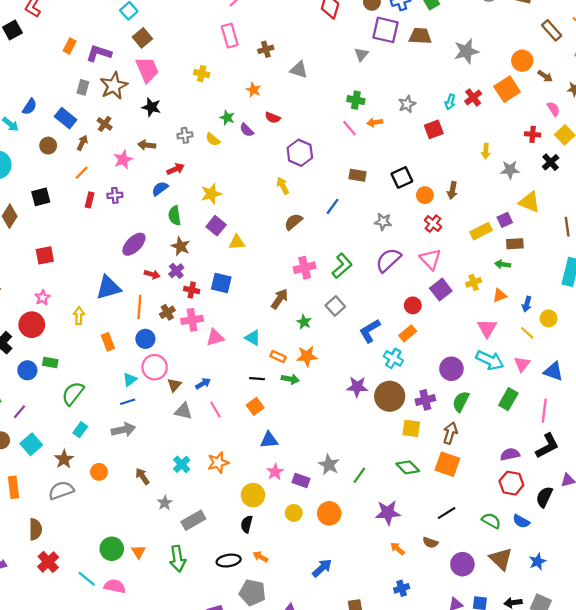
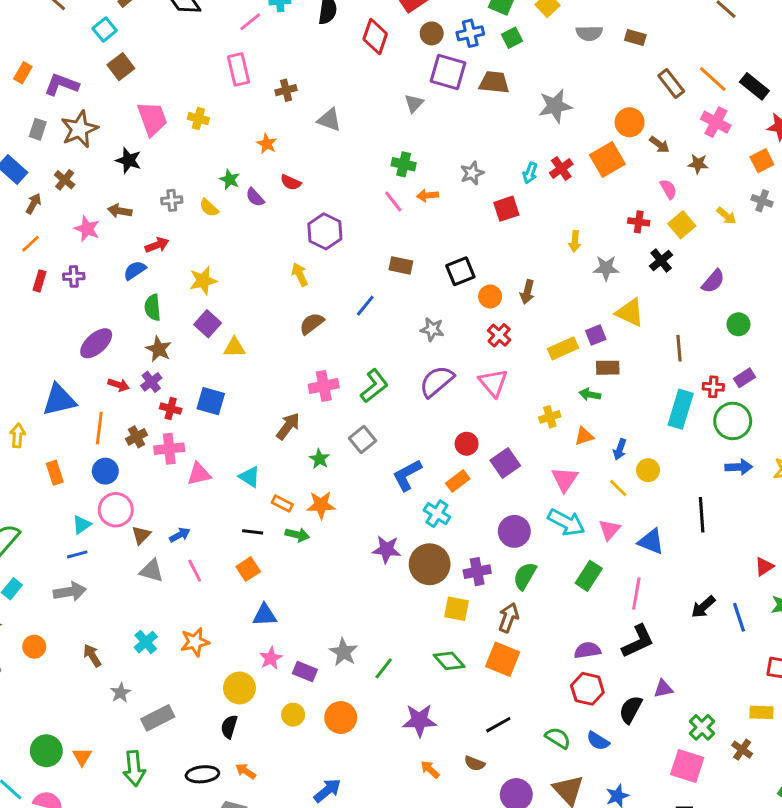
pink trapezoid: (147, 70) -> (152, 119), moved
pink star: (123, 159) -> (87, 229), turned -30
purple square: (441, 290) -> (505, 463), moved

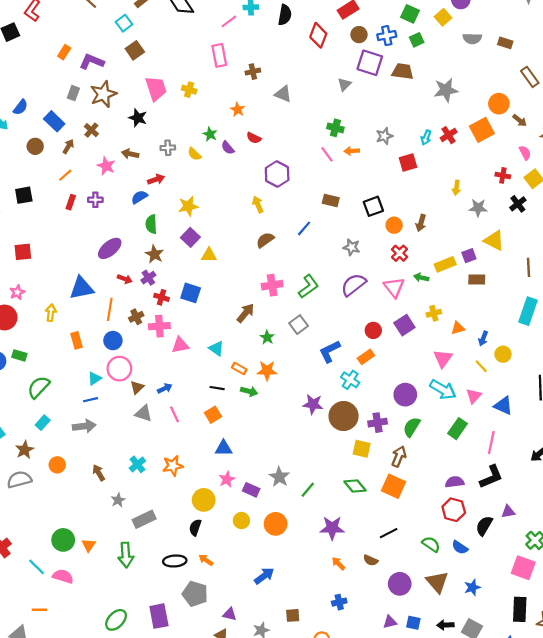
green arrow: (590, 394) -> (421, 277), moved
purple square: (505, 463) -> (404, 325), moved

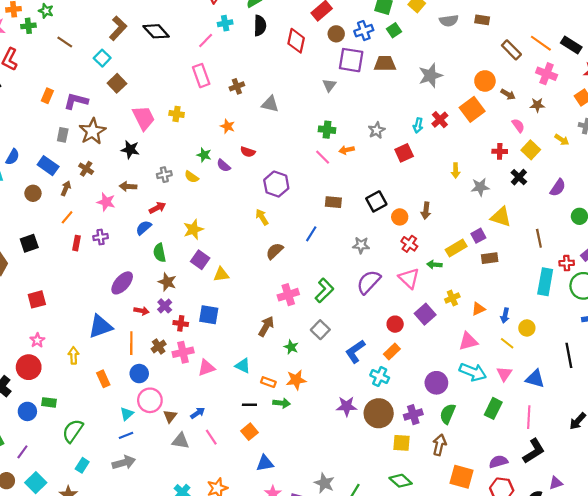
pink triangle: (443, 358) -> (468, 341), turned 48
orange square: (394, 486) -> (461, 477), moved

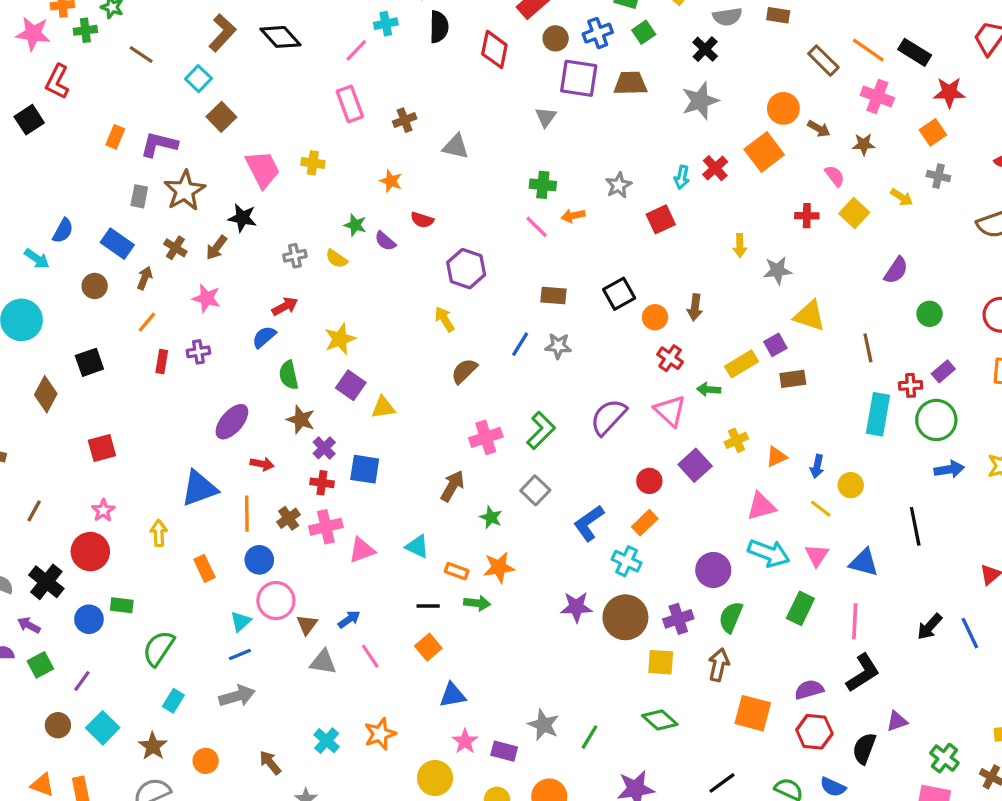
black cross: (519, 177) -> (705, 49), moved
brown arrow: (128, 186) -> (217, 248), moved, turned -56
gray star: (361, 245) -> (558, 346), moved
purple cross: (165, 306) -> (324, 448), moved

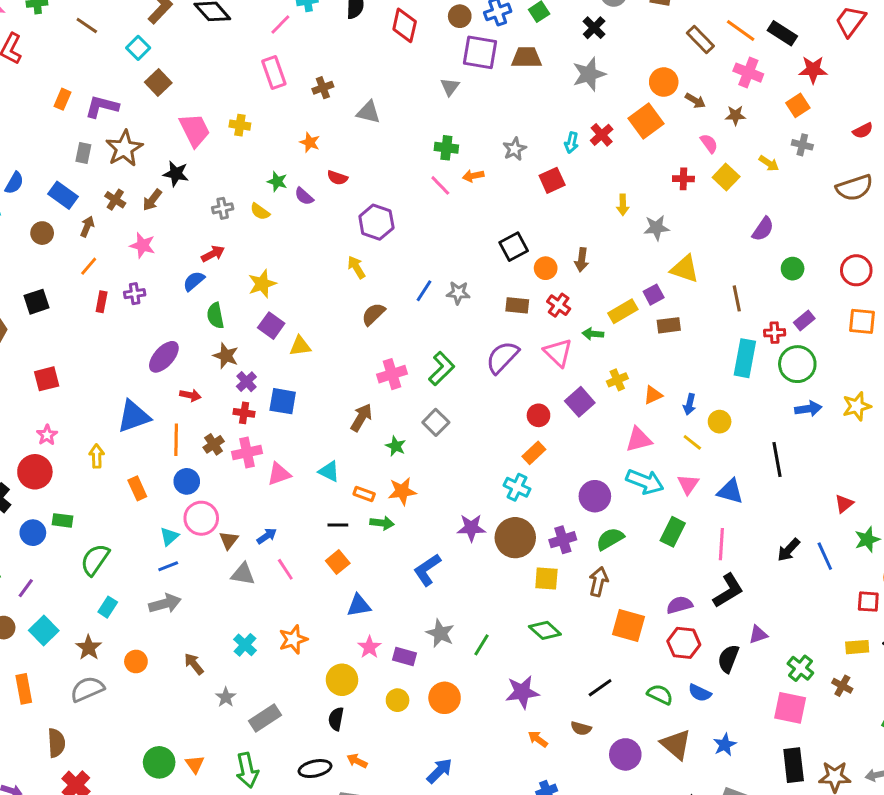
brown rectangle: (553, 295) -> (517, 305), moved
blue L-shape: (589, 523) -> (427, 570), moved
green semicircle: (731, 617) -> (610, 539), turned 36

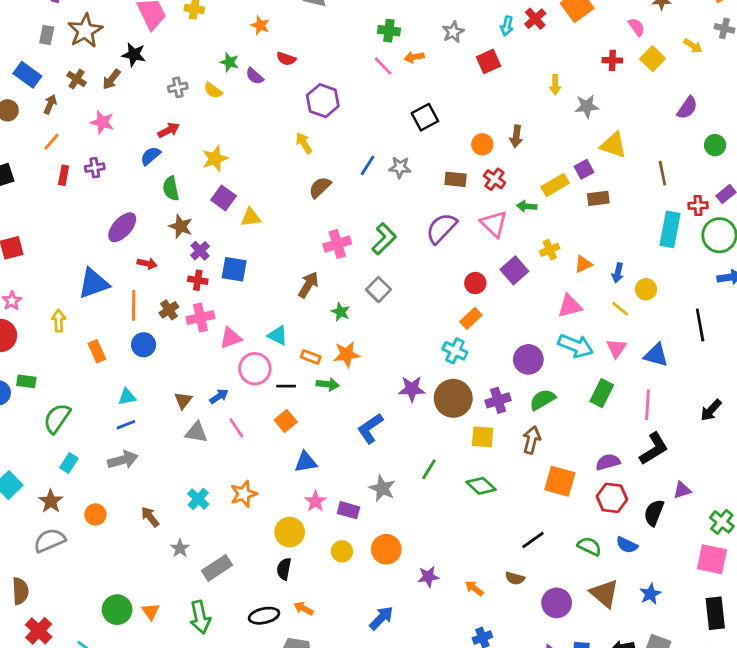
black square: (514, 247) -> (425, 117), moved
pink circle: (201, 518) -> (255, 369), moved
cyan triangle: (169, 537) -> (127, 397), turned 30
green line: (481, 645) -> (429, 469), moved
purple star: (522, 692) -> (428, 577), moved, size x0.7

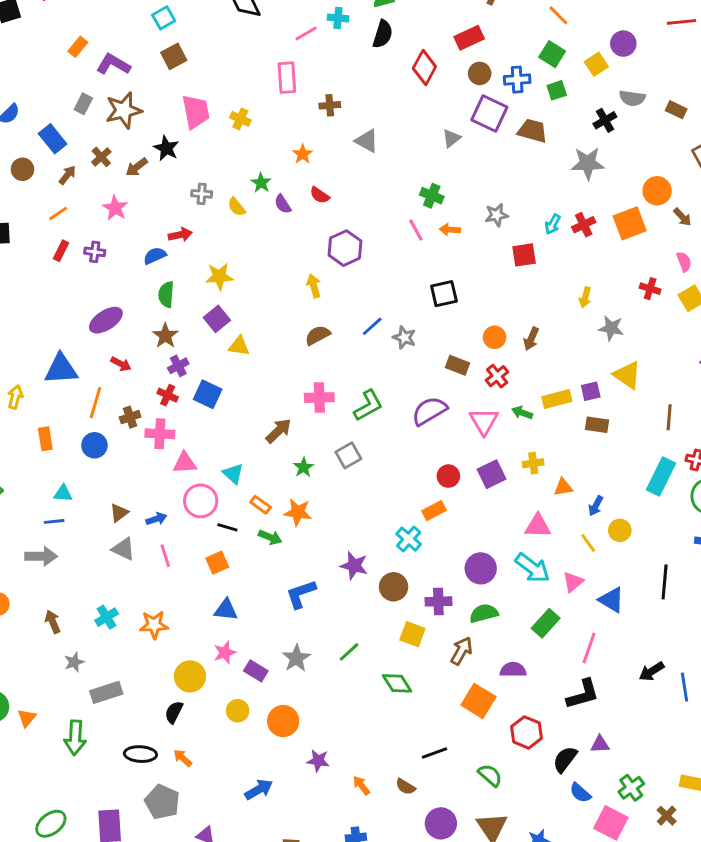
brown circle: (453, 398) -> (394, 587), size x0.7
purple semicircle: (608, 462) -> (513, 670), moved
blue semicircle: (627, 545) -> (580, 793), moved

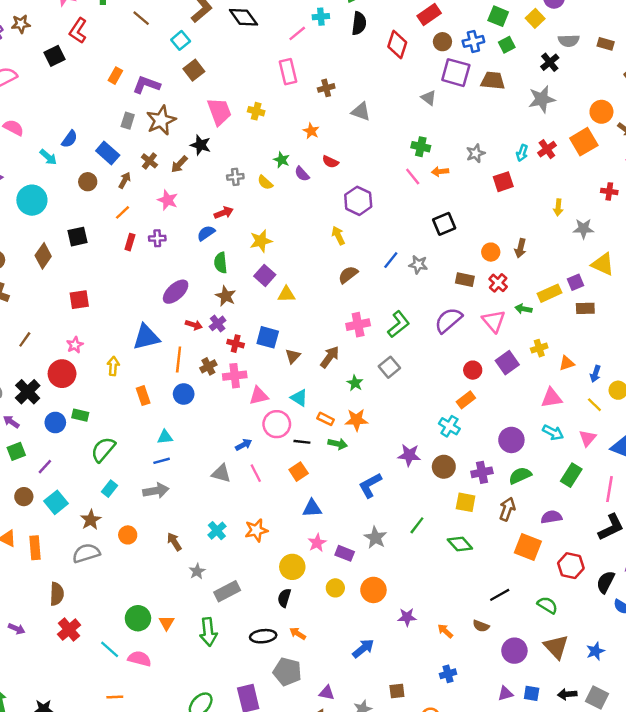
gray triangle: (451, 138) -> (429, 98), turned -35
purple cross: (178, 366) -> (218, 323), moved
brown triangle: (119, 513) -> (293, 356), moved
cyan arrow: (532, 568) -> (553, 432), size x0.7

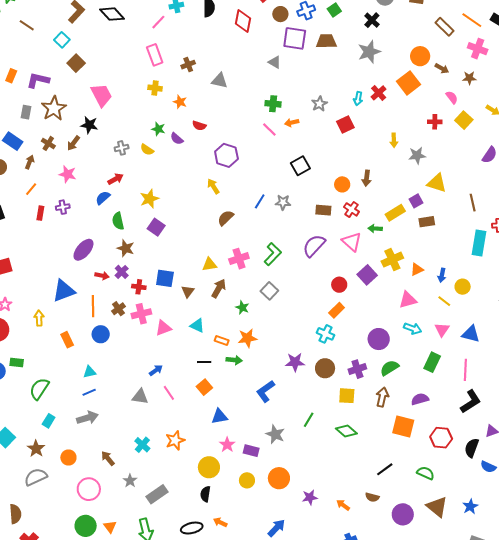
yellow cross: (256, 111) -> (155, 88), moved
yellow triangle: (286, 294) -> (209, 264), moved
yellow cross: (539, 348) -> (392, 260), size x1.5
pink circle: (277, 424) -> (89, 489), moved

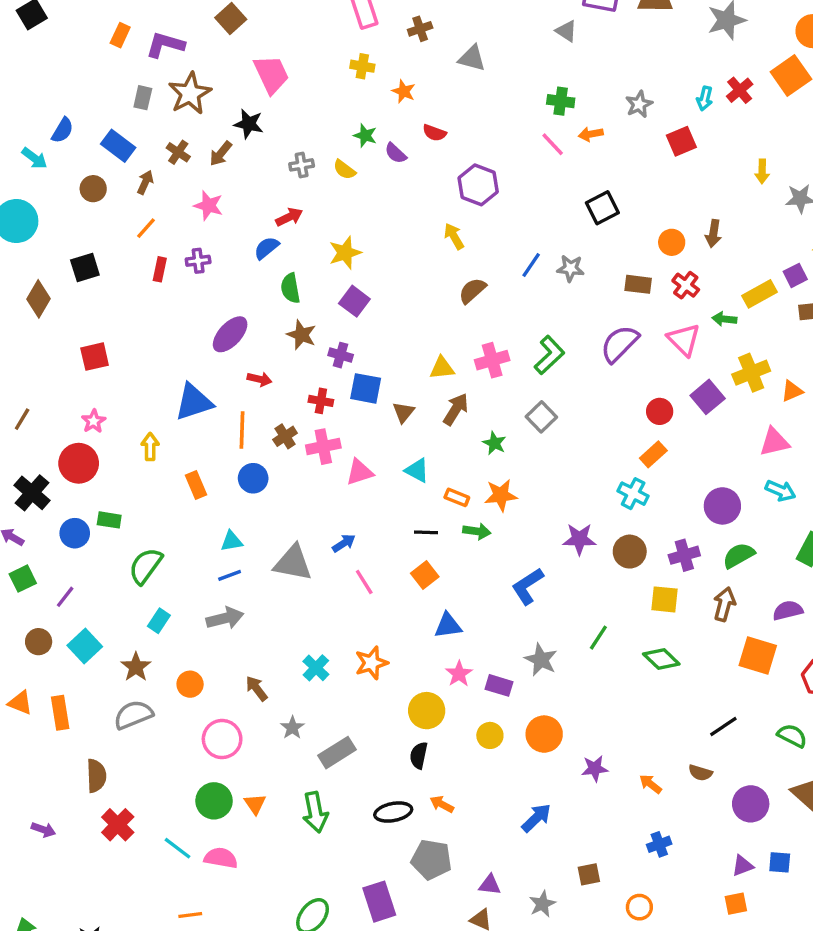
purple cross: (122, 272) -> (341, 355), moved, turned -32
gray triangle: (140, 397) -> (293, 563), moved, size x1.4

